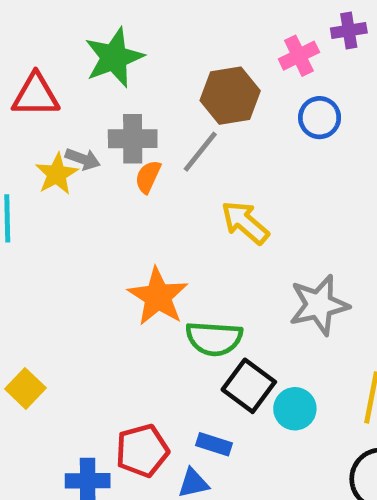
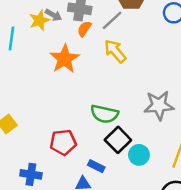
yellow arrow: (245, 223) -> (115, 51), moved
orange star: (158, 297) -> (65, 59), moved
red pentagon: (142, 451) -> (63, 142), moved

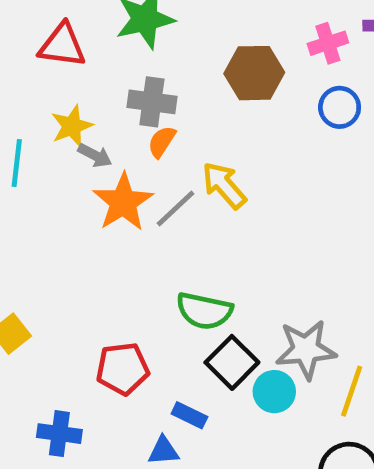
gray arrow: (53, 15) -> (95, 155), moved
gray line: (112, 20) -> (175, 208), moved
gray star: (159, 105) -> (306, 350), moved

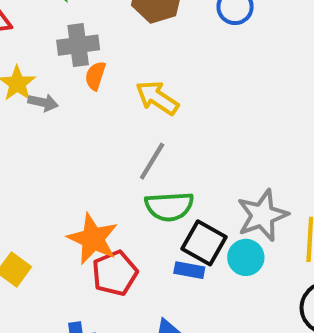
orange star: (123, 202) -> (93, 239), moved
gray line: (175, 208) -> (152, 161), moved
blue rectangle: (189, 415) -> (189, 270), moved

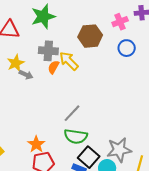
yellow arrow: (157, 98) -> (69, 61), moved
orange star: (93, 239) -> (36, 144), size x0.7

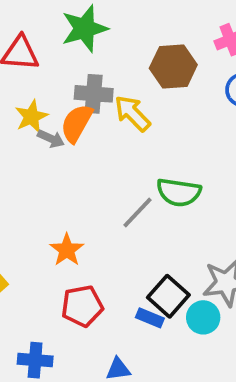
orange semicircle: (53, 67) -> (77, 123), moved, size x1.5
green semicircle: (76, 136) -> (179, 192), moved
orange star: (36, 144) -> (67, 250), moved

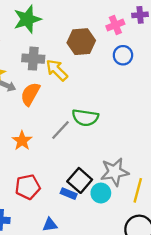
orange semicircle: (77, 123) -> (30, 94), moved
orange star: (67, 250) -> (22, 141), moved

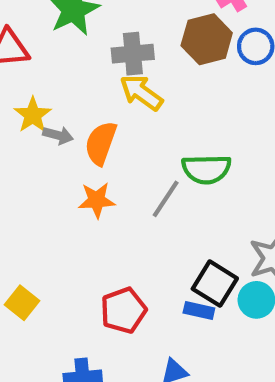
brown hexagon: (81, 42) -> (207, 39), moved
gray cross: (33, 59) -> (133, 54), moved
orange star: (22, 141) -> (97, 200), moved, turned -30

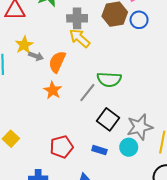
orange star: (97, 200) -> (53, 90), turned 30
black square: (215, 284) -> (108, 119), moved

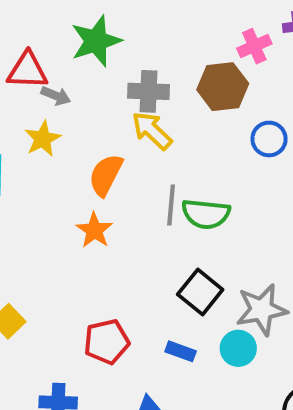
blue circle: (139, 20) -> (269, 139), moved
gray arrow: (36, 56) -> (56, 96), moved
gray line: (87, 93) -> (171, 205), moved, turned -36

